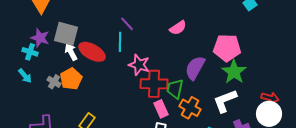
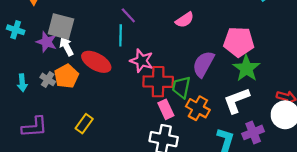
purple star: (40, 38) -> (47, 42), moved
cyan cross: (30, 52) -> (16, 30), moved
red ellipse: (92, 52) -> (96, 62), moved
cyan arrow: (25, 76) -> (22, 83), moved, turned 35

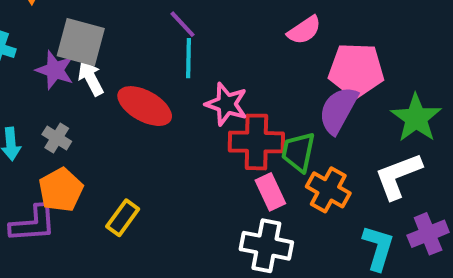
purple line: (128, 15) -> (183, 24), moved
pink pentagon: (239, 42) -> (356, 70), moved
orange pentagon: (66, 76) -> (61, 190), moved

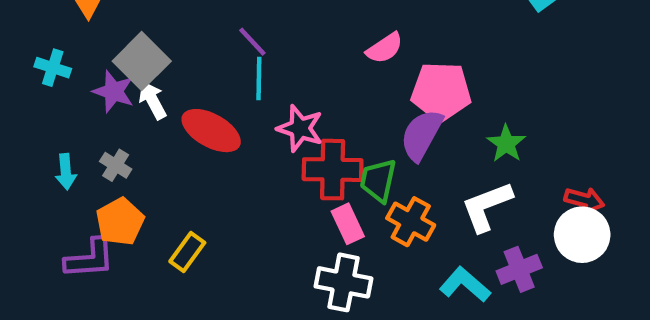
gray square: (81, 42) -> (142, 61), turned 30
green star: (416, 118) -> (506, 144), size x0.7
cyan L-shape: (378, 248) -> (465, 285), turned -66

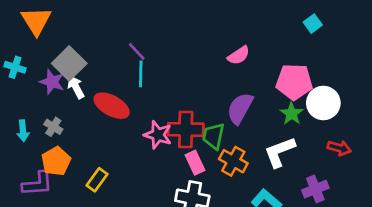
pink semicircle: (385, 48) -> (239, 55), moved
pink pentagon: (441, 91) -> (294, 82), moved
pink star: (300, 128) -> (158, 135), moved
white circle: (582, 235) -> (323, 103), moved
purple cross: (519, 269) -> (315, 189), moved

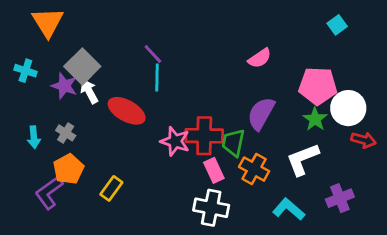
red arrow: (339, 148) -> (364, 140), moved
purple L-shape: (37, 184) -> (49, 193), turned 148

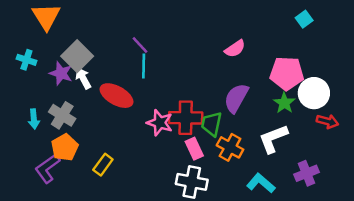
gray cross: (66, 133) -> (62, 115), size x1.5

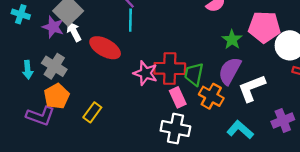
purple semicircle: (236, 98) -> (230, 71), moved
green star: (284, 103) -> (232, 40), moved
purple L-shape: (47, 168) -> (40, 116), turned -124

